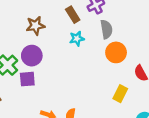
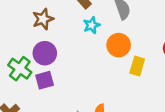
orange circle: (116, 52) -> (119, 45), moved
yellow rectangle: (120, 94) -> (137, 66), moved

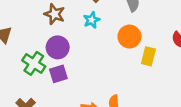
brown star: (43, 19) -> (54, 14), turned -30
cyan star: (92, 25) -> (92, 20), moved

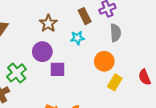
green cross: (34, 63) -> (17, 73), moved
purple square: (58, 74) -> (57, 69), moved

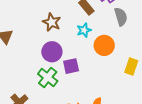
orange circle: (104, 61) -> (104, 45), moved
green cross: (17, 73) -> (48, 77), moved

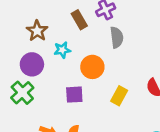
cyan star: (84, 30) -> (62, 50), moved
purple square: (71, 66) -> (74, 95), moved

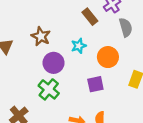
brown star: (37, 31) -> (41, 36), moved

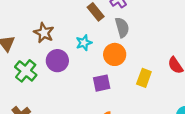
gray semicircle: (126, 27) -> (122, 27), moved
green cross: (49, 89) -> (26, 71), moved

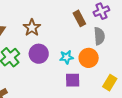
cyan star: (84, 43) -> (66, 57), moved

